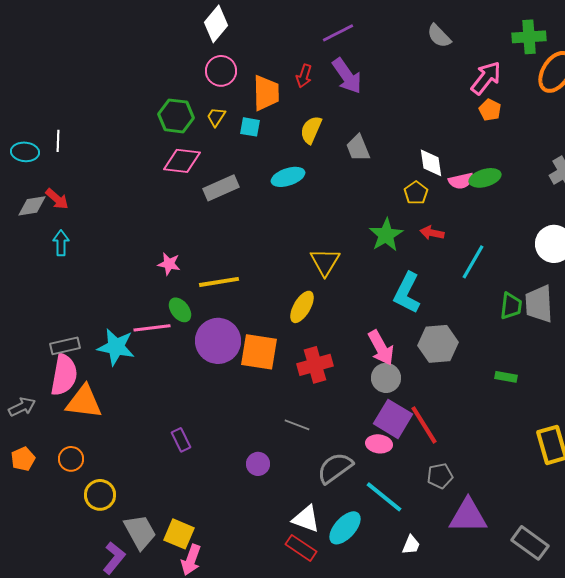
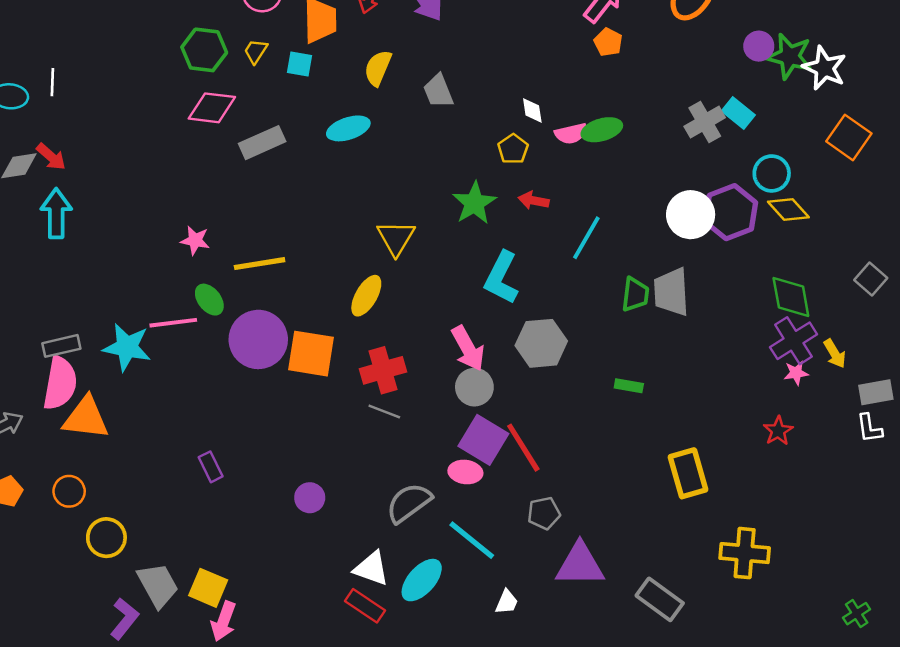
white diamond: (431, 163) -> (532, 110), size x0.7
cyan arrow: (61, 243) -> (56, 213), size x1.5
gray line: (297, 425) -> (384, 412), moved

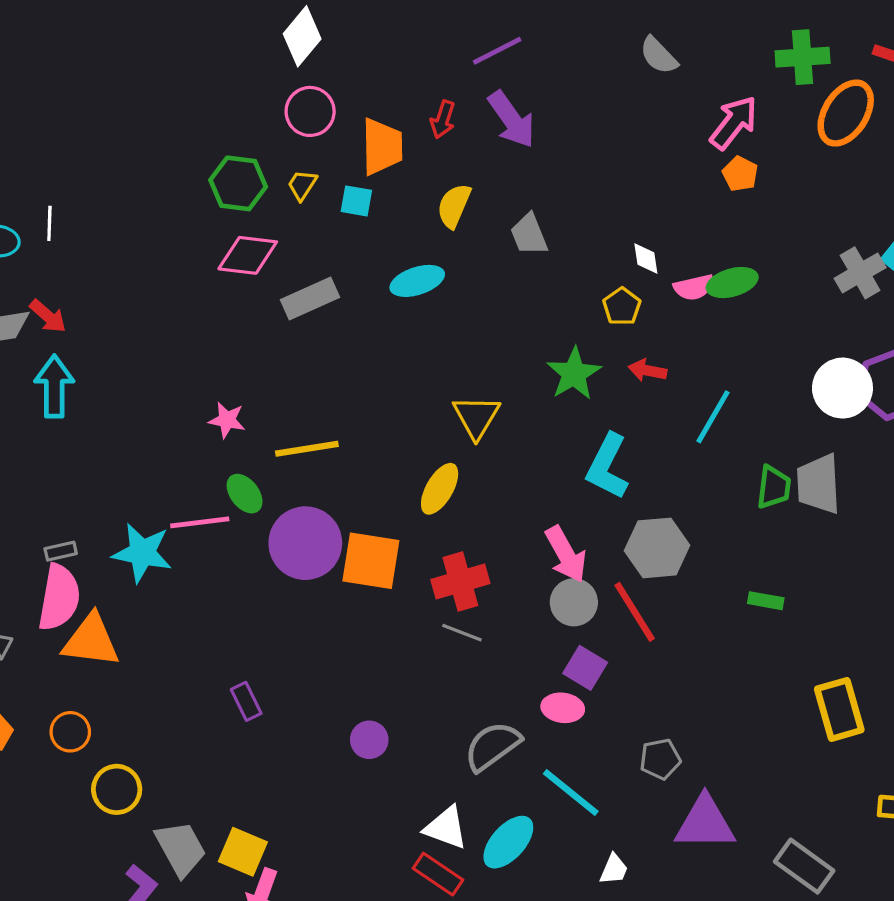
gray rectangle: (61, 346) -> (61, 551), size x0.7
purple square: (483, 440) -> (585, 668), size x0.7
red line: (523, 448) -> (635, 612), moved

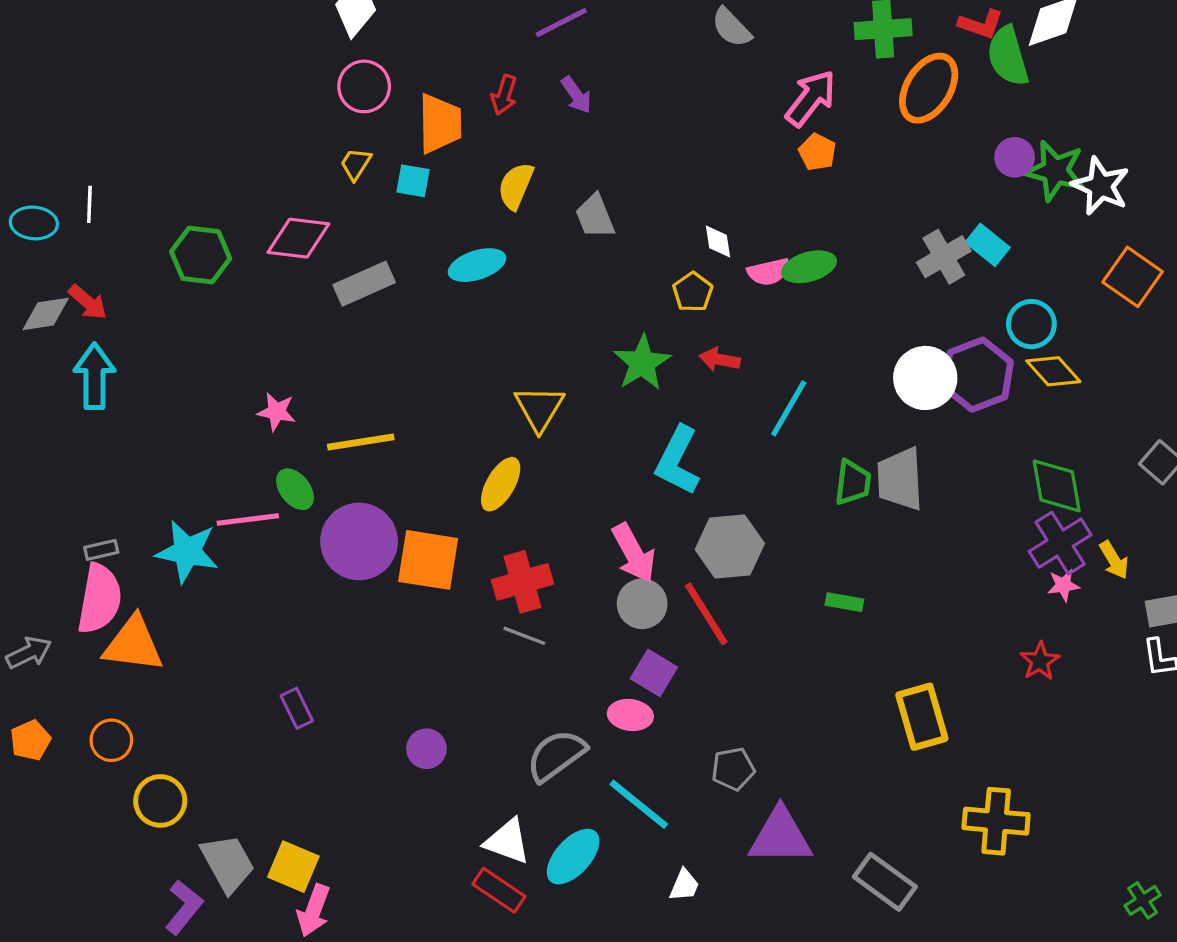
purple arrow: (512, 119) -> (576, 95), size x0.6
green hexagon: (238, 183) -> (201, 255), moved

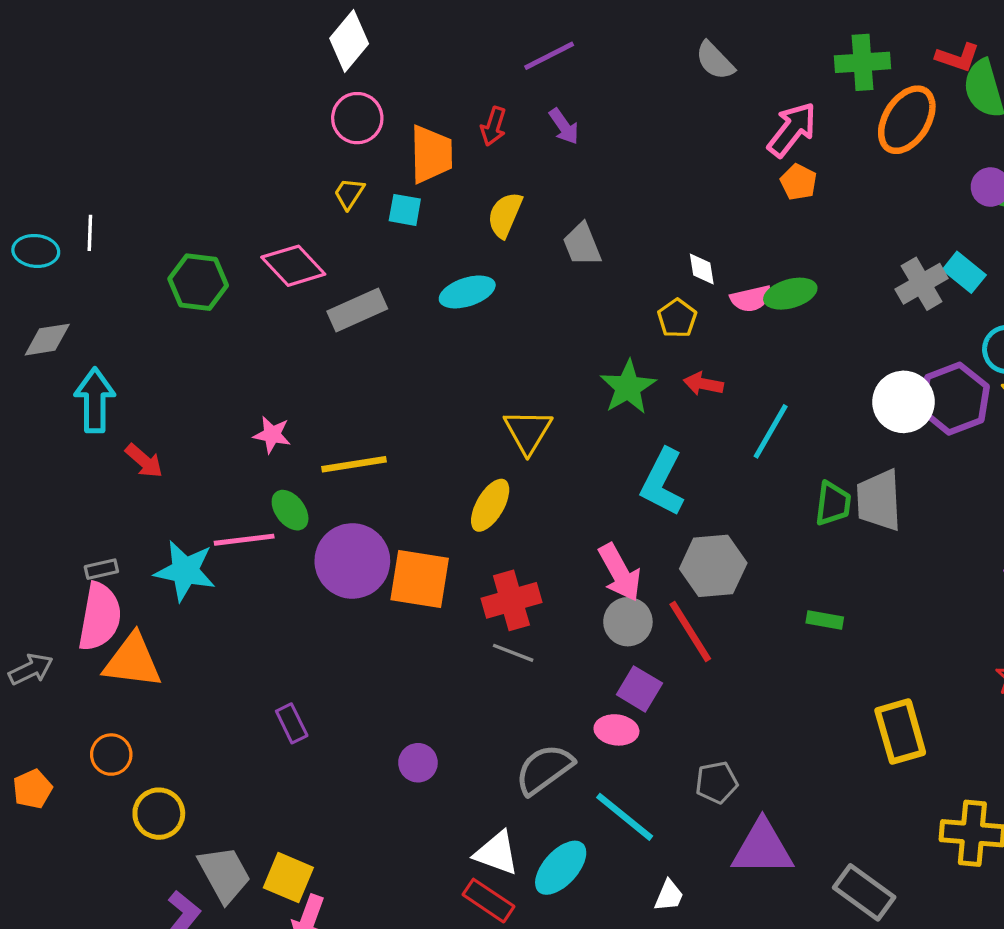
pink diamond: (298, 238) -> (293, 266), turned 40
red arrow: (88, 302) -> (144, 461), moved
orange pentagon: (30, 740) -> (32, 789), moved

